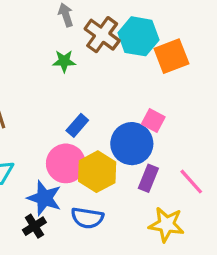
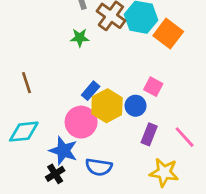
orange square: (171, 56) -> (168, 34), turned -32
blue circle: (132, 144) -> (136, 106), size x0.6
yellow hexagon: (97, 172) -> (107, 106), moved

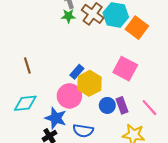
green star: (80, 38) -> (68, 16), moved
pink square: (153, 87) -> (125, 69), size x1.6
blue circle: (136, 106) -> (107, 105), moved
purple rectangle: (149, 134) -> (122, 105), turned -42

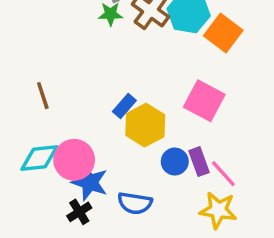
pink circle: (69, 96) -> (74, 160), moved
pink line: (149, 108) -> (223, 174), moved

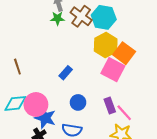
orange square: (223, 33) -> (124, 53), moved
yellow hexagon: (145, 125) -> (106, 45), moved
blue circle: (175, 162) -> (78, 102), moved

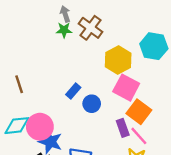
cyan hexagon: (104, 17) -> (154, 46), moved
orange square: (124, 53) -> (139, 112), moved
blue circle: (78, 102) -> (92, 104), moved

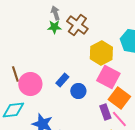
pink circle: (40, 127) -> (30, 84), moved

